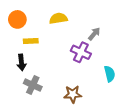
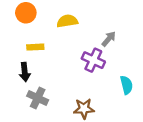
orange circle: (17, 19) -> (26, 13), moved

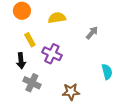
yellow rectangle: (35, 47) -> (30, 40), turned 64
purple cross: (93, 60) -> (52, 54), moved

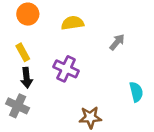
yellow rectangle: (30, 40) -> (23, 52), moved
gray cross: (32, 83) -> (18, 106), moved

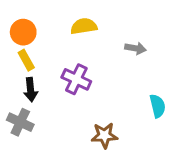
orange circle: (28, 14) -> (23, 32), moved
gray arrow: (117, 42) -> (135, 48), turned 60

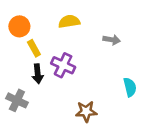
yellow rectangle: (26, 60) -> (34, 48), moved
black arrow: (31, 90) -> (38, 74), moved

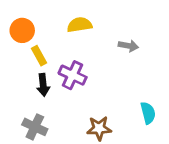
cyan semicircle: (130, 87) -> (148, 113), moved
gray cross: (17, 100) -> (35, 127), moved

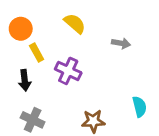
yellow semicircle: (80, 25) -> (75, 23), turned 50
black arrow: (43, 85) -> (25, 80), moved

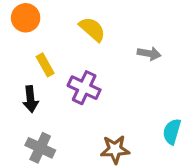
orange circle: (21, 29) -> (26, 18), moved
cyan semicircle: (139, 107) -> (172, 132), turned -150

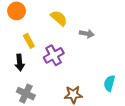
gray arrow: (149, 54) -> (87, 34), moved
purple cross: (84, 88) -> (54, 55), turned 36

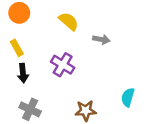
yellow rectangle: (29, 41) -> (17, 48), moved
purple cross: (54, 55) -> (63, 65), turned -30

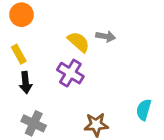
yellow semicircle: (69, 21) -> (79, 42), moved
gray arrow: (101, 39) -> (106, 36), moved

